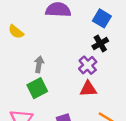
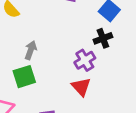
red triangle: (88, 89) -> (81, 87), turned 42

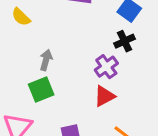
red triangle: (81, 87) -> (104, 96), turned 48

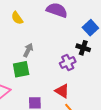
black cross: (124, 41) -> (83, 48), turned 32
red triangle: (104, 96) -> (62, 91), moved, turned 49

